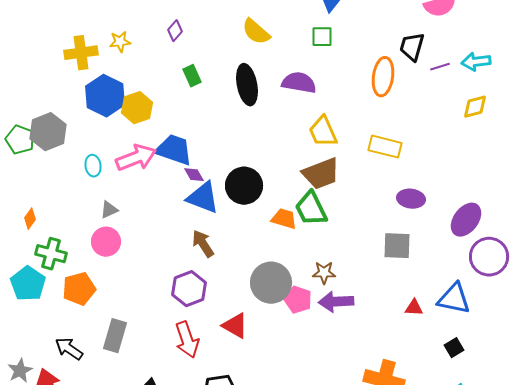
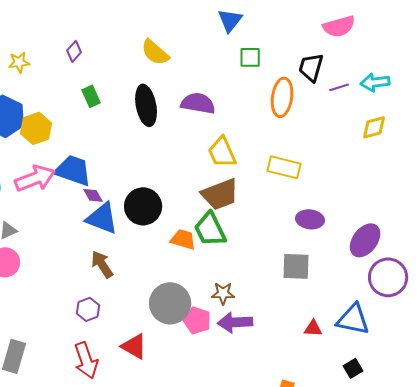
green square: (322, 37) -> (250, 57), moved
purple hexagon: (189, 289) -> (88, 309), size x0.7

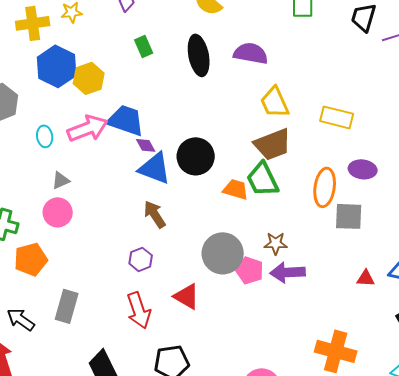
orange ellipse: (282, 97) -> (325, 187), moved

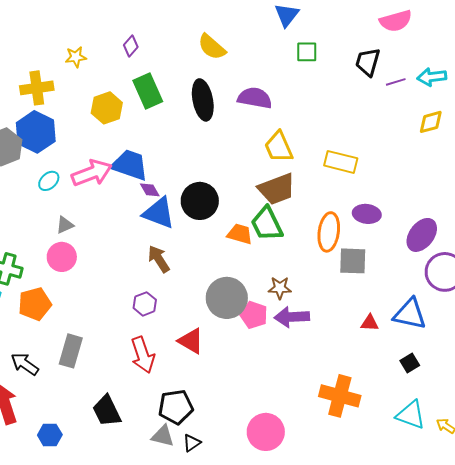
yellow cross: (33, 23) -> (37, 88), moved
green rectangle: (144, 46) -> (148, 91), size x1.6
blue hexagon: (57, 66) -> (36, 132), moved
yellow hexagon: (89, 78) -> (107, 108), moved
cyan ellipse: (45, 136) -> (49, 181), turned 55

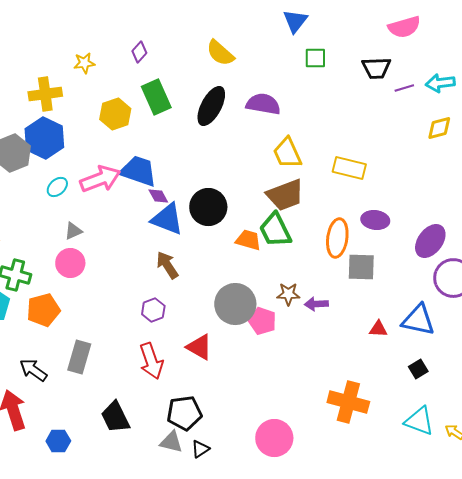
black trapezoid: (368, 62) -> (376, 68), turned -108
black ellipse: (203, 100) -> (211, 106), turned 39
purple arrow: (292, 317) -> (316, 304), moved, size x0.7

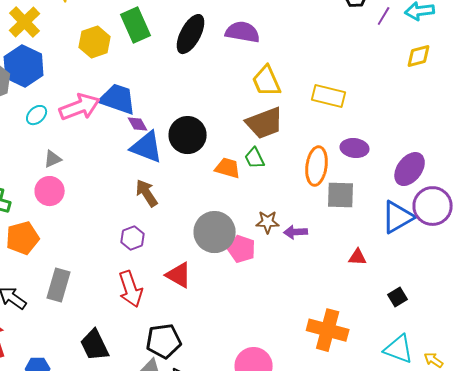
purple line: (404, 88) -> (384, 16), turned -42
yellow cross: (45, 94) -> (25, 22), turned -36
green trapezoid: (275, 230) -> (255, 158), size x0.6
blue triangle: (418, 320) -> (398, 217), moved, turned -42

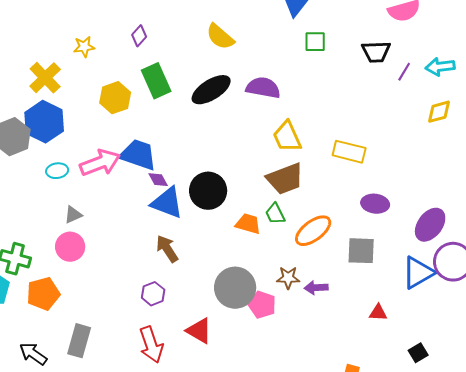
black ellipse: (191, 34) -> (211, 90), turned 30
cyan ellipse: (37, 115) -> (57, 171), turned 35
orange ellipse: (317, 166) -> (313, 231), moved, turned 45

